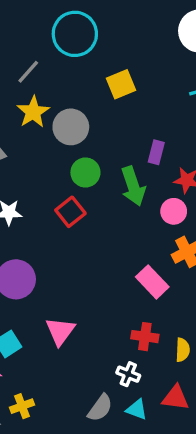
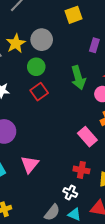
yellow star: (33, 112) -> (16, 43), moved
purple rectangle: (156, 152) -> (94, 45), moved
green circle: (85, 173) -> (36, 67), moved

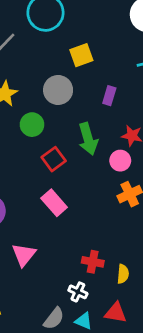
gray circle: (42, 40) -> (58, 90), moved
red square: (39, 92) -> (54, 159), moved
pink rectangle: (87, 137) -> (54, 203), moved

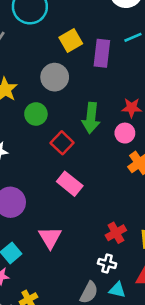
purple rectangle: (109, 96) -> (102, 53), moved, size x1.5
green arrow: (88, 139) -> (91, 118), turned 32
red cross: (93, 262) -> (116, 233), turned -30

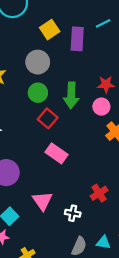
green circle: (36, 114) -> (38, 93), moved
white cross: (107, 264) -> (73, 213), moved

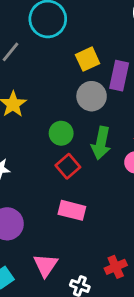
gray circle: (38, 62) -> (92, 96), moved
pink rectangle: (56, 153) -> (72, 210), turned -30

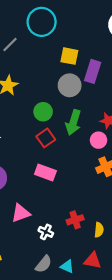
yellow square: (88, 59) -> (69, 56), turned 30
pink triangle: (46, 265) -> (21, 213), turned 30

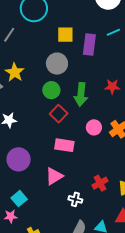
gray circle: (70, 85) -> (57, 64), moved
pink circle: (98, 140) -> (94, 127), moved
pink triangle: (21, 213) -> (54, 176), moved

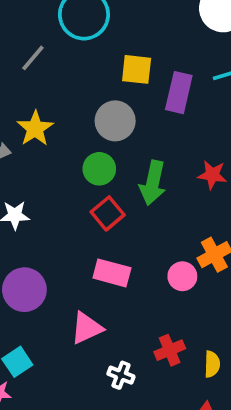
pink circle: (94, 127) -> (182, 276), moved

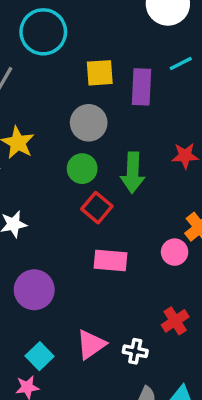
pink triangle: (87, 328) -> (91, 344), moved

